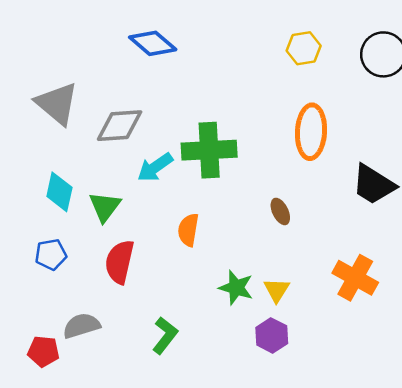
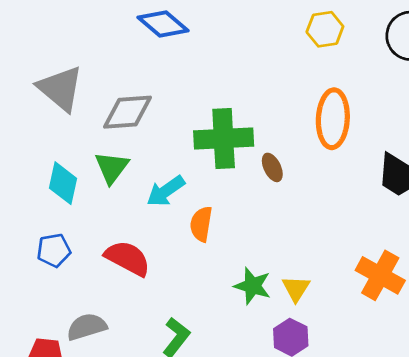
cyan arrow: (155, 167) -> (166, 191), moved
green triangle: (105, 207) -> (112, 167), moved
brown ellipse: (280, 211) -> (272, 167), moved
red semicircle: (120, 262) -> (127, 258), turned 105

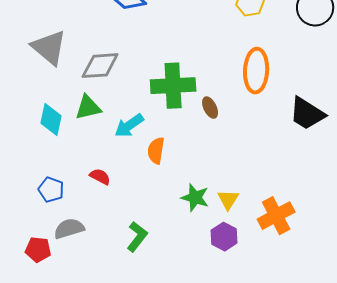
green triangle: (112, 167) -> (88, 108), turned 40
blue pentagon: (54, 250) -> (51, 190), moved, turned 30
red semicircle: (127, 258) -> (100, 177), size x0.6
orange cross: (380, 275) -> (276, 216), moved, turned 33

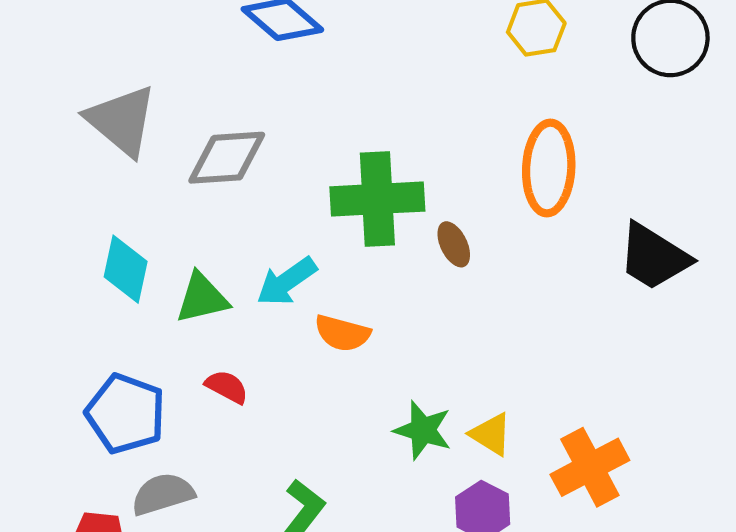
green triangle: (88, 108) -> (202, 298), moved
orange semicircle: (156, 151) -> (342, 333), turned -84
blue pentagon: (51, 190) -> (126, 414), size x1.5
yellow triangle: (228, 200) -> (491, 434), turned -30

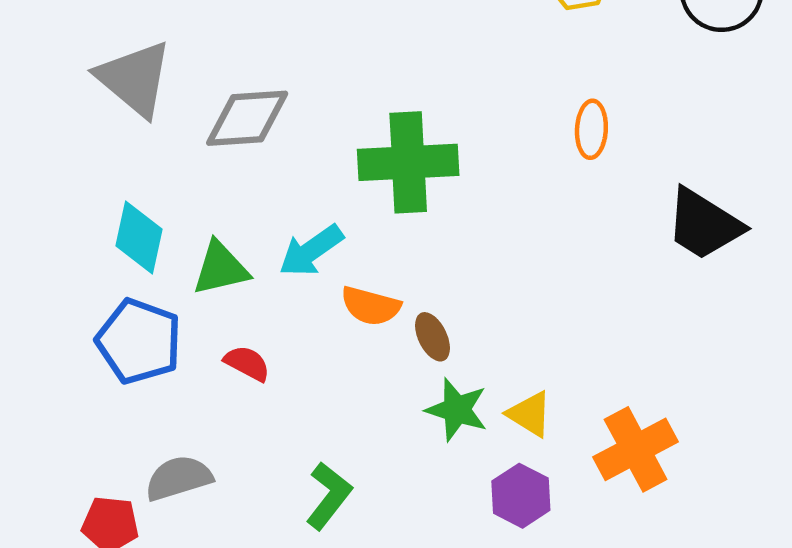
orange ellipse: (549, 168) -> (591, 129), size x0.6
brown ellipse: (454, 244) -> (432, 337), moved
blue pentagon: (126, 414) -> (139, 341), moved

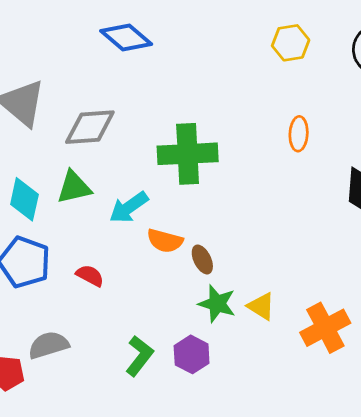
green triangle: (221, 268) -> (74, 187), moved
purple hexagon: (521, 496) -> (192, 354), moved

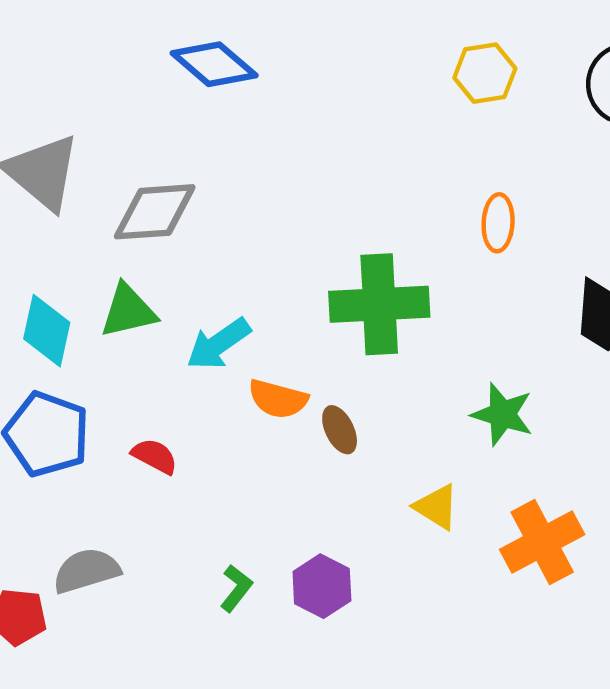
green cross: (188, 154) -> (379, 304), moved
green star: (217, 304) -> (502, 414), moved
green L-shape: (139, 356) -> (236, 588), size x0.7

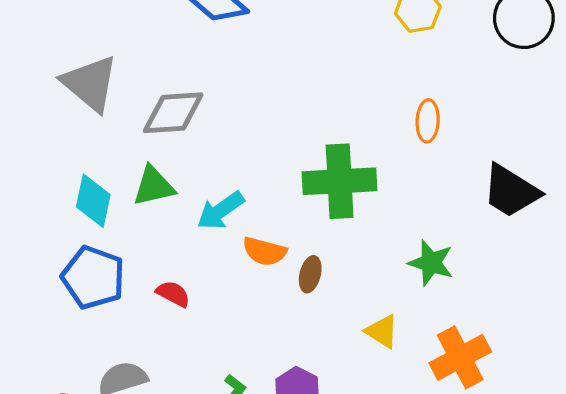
brown ellipse: (340, 430) -> (310, 274), turned 40

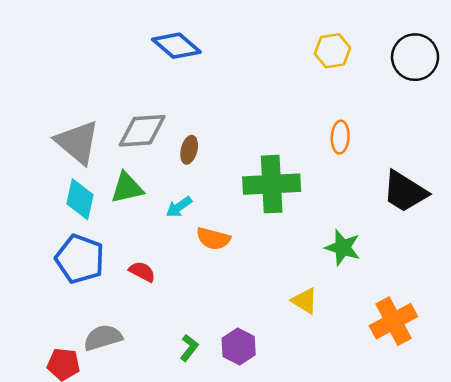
gray triangle: (90, 83) -> (77, 142), moved
cyan arrow: (220, 211) -> (179, 207), size x0.7
brown ellipse: (310, 274) -> (189, 150), moved
orange cross: (460, 357) -> (393, 321), moved

